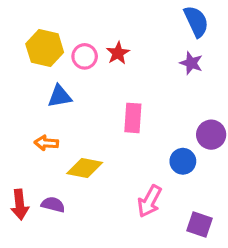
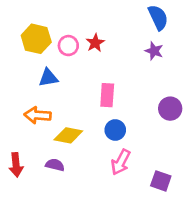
orange arrow: (46, 143) -> (38, 115), size x1.4
blue circle: (183, 161) -> (115, 130), moved
purple semicircle: (53, 205) -> (55, 165), moved

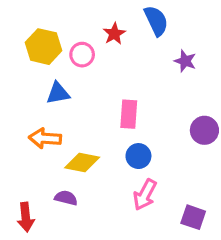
blue semicircle: (158, 17) -> (156, 21), moved
red star: (95, 43) -> (114, 34), moved
red arrow: (16, 165) -> (26, 217), moved

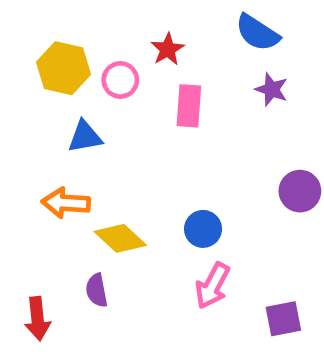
blue semicircle: (156, 21) -> (257, 33), moved, turned 148
pink rectangle: (129, 114) -> (189, 106), moved
yellow diamond: (82, 162) -> (120, 238), turned 32
purple semicircle: (66, 198) -> (97, 290), turned -115
purple square: (193, 217) -> (283, 319), turned -30

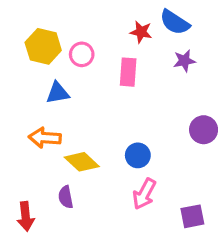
red star: (168, 49) -> (141, 32), moved, turned -30
purple star: (272, 89) -> (184, 61), turned -30

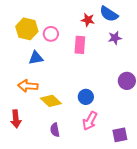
purple semicircle: (66, 197) -> (55, 130), moved
red arrow: (26, 216) -> (16, 119), moved

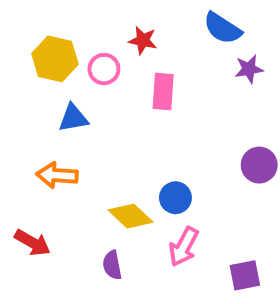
red star: (88, 20) -> (143, 40), moved
purple star: (115, 38) -> (249, 69), moved
yellow diamond: (51, 101) -> (131, 216), moved
red arrow: (16, 119) -> (32, 243), turned -54

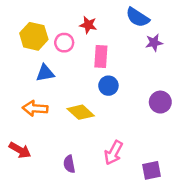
blue circle: (175, 198) -> (108, 86), moved
yellow diamond: (131, 216) -> (81, 112), moved

